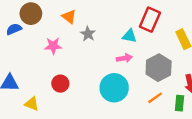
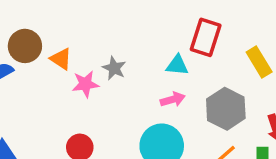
orange triangle: (69, 17) -> (61, 59), moved
pink star: (53, 46) -> (85, 84), moved

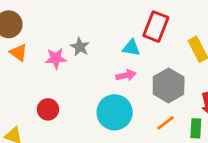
orange triangle: (61, 59) -> (18, 53), moved

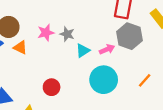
cyan triangle: (131, 48) -> (83, 51), moved, turned -32
pink star: (56, 58) -> (46, 33), moved
gray hexagon: (169, 85) -> (129, 36), moved

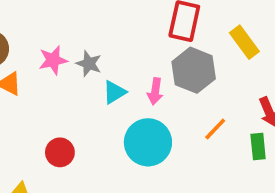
pink arrow: (107, 49) -> (155, 91), turned 120
orange line: (145, 80) -> (215, 129), moved

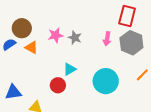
pink arrow: (155, 91) -> (107, 39), moved
cyan triangle: (114, 92) -> (70, 69), moved

